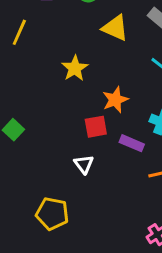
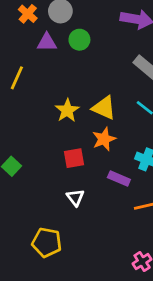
yellow triangle: (115, 28) -> (104, 108), moved
red square: (96, 127) -> (74, 158), moved

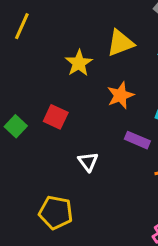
yellow triangle: (104, 108) -> (120, 43), moved, turned -45
red square: (74, 158) -> (56, 117), moved, turned 35

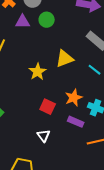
orange star: (120, 95) -> (74, 98), moved
red square: (56, 117) -> (48, 107), moved

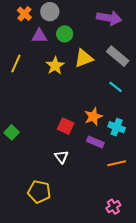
yellow triangle: (65, 59) -> (84, 58), moved
yellow star: (38, 72) -> (55, 66), moved

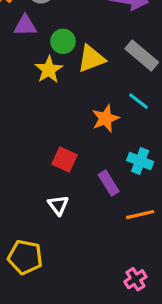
green circle: (65, 34) -> (63, 41), moved
orange star: (93, 117) -> (105, 118), moved
purple rectangle: (95, 142) -> (109, 183), turned 35

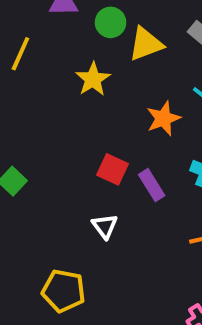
yellow star: (49, 70) -> (93, 79), moved
purple rectangle: (109, 183) -> (152, 185), moved

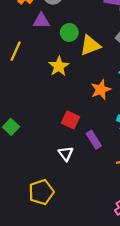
purple rectangle: (152, 185) -> (94, 140), moved
yellow pentagon: (64, 291) -> (41, 192), turned -30

